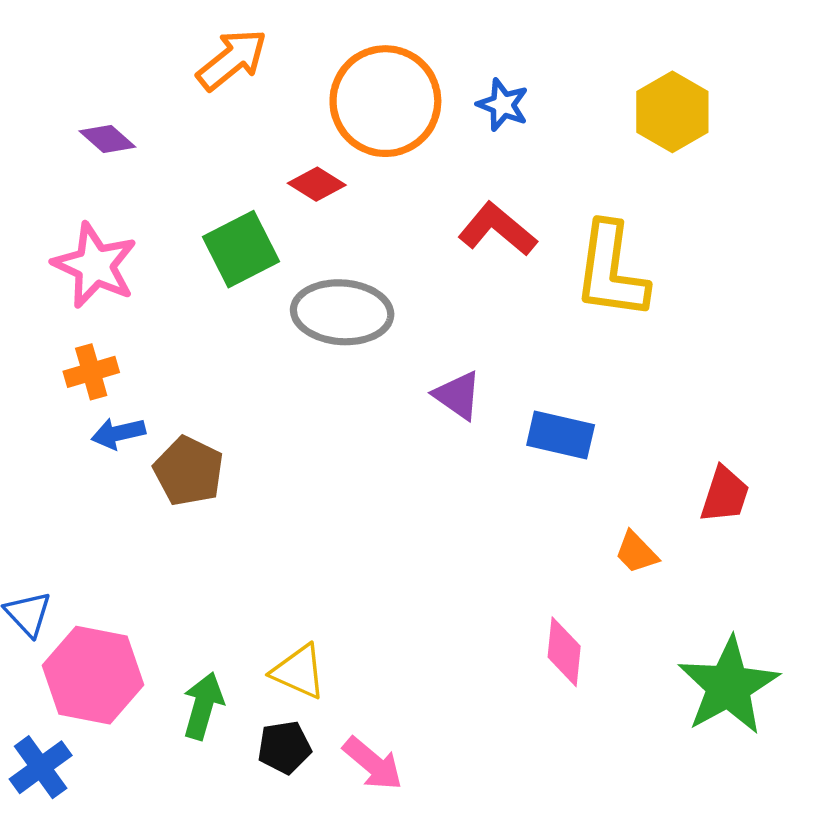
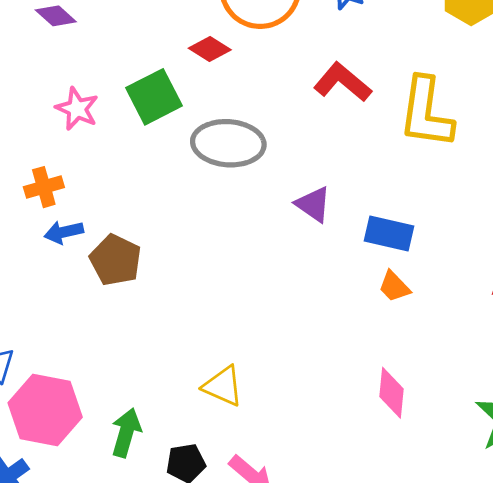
pink star: (95, 265) -> (77, 109), moved, size x0.7
orange trapezoid: (636, 552) -> (394, 287), moved
yellow triangle: (299, 672) -> (223, 386), moved

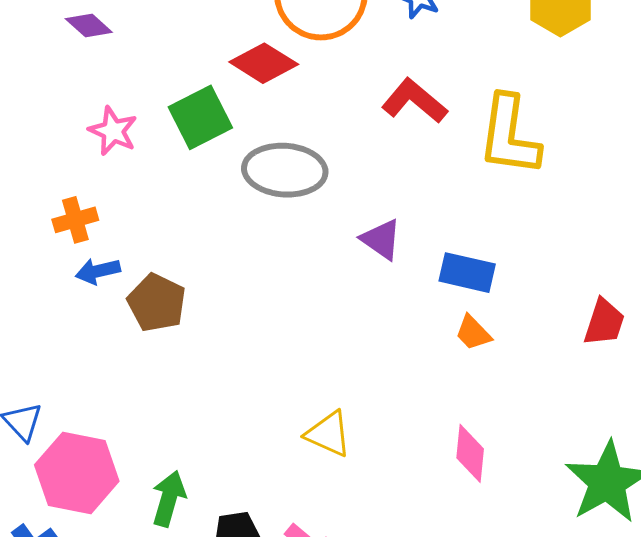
red diamond: (210, 49) -> (264, 63), size x1.4
yellow triangle: (223, 386) -> (328, 434), moved

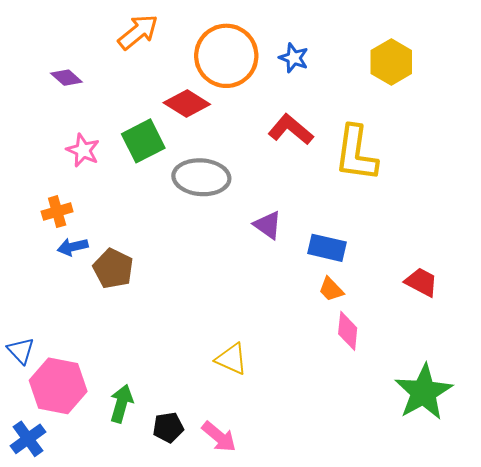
red trapezoid: (604, 322) -> (421, 282), turned -80
pink diamond: (470, 453) -> (348, 331), moved

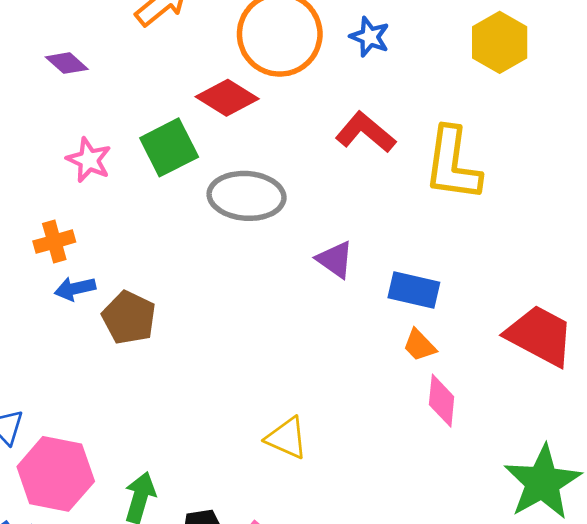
red trapezoid: (421, 282) -> (540, 336), size x1.6

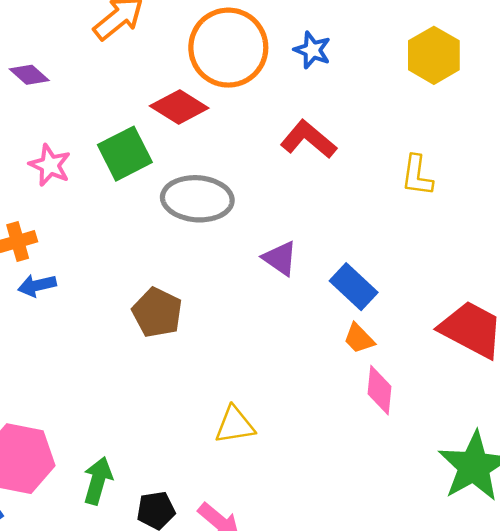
yellow L-shape: (453, 164) -> (417, 176), moved, size x0.6
blue rectangle: (414, 290) -> (354, 287), turned 30
brown pentagon: (129, 318) -> (157, 313), moved
yellow triangle: (287, 438) -> (235, 425), turned -33

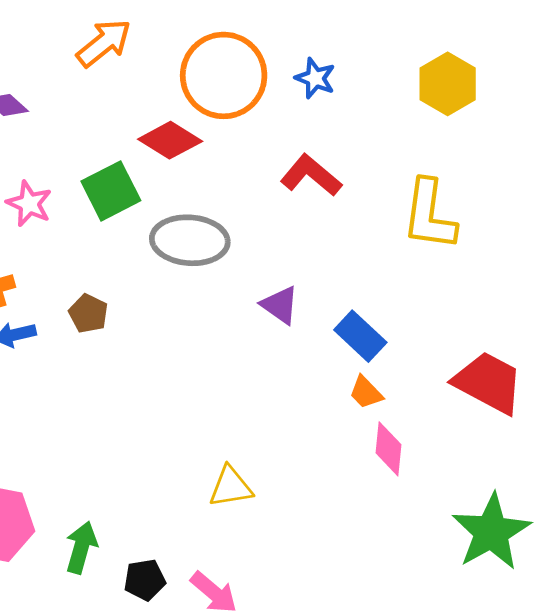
yellow L-shape: (417, 176) -> (429, 215), size x1.6
brown pentagon: (157, 313) -> (88, 314), moved, size x0.7

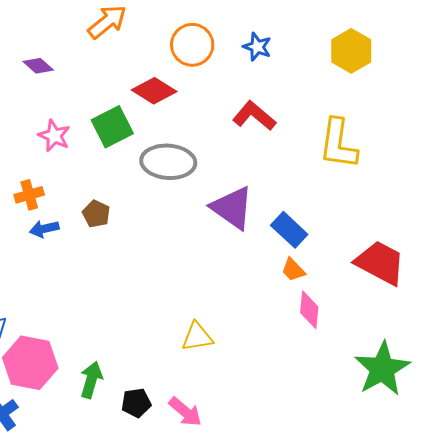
orange circle: (224, 75) -> (192, 45), size x0.7
purple triangle: (280, 305) -> (232, 208), size x1.6

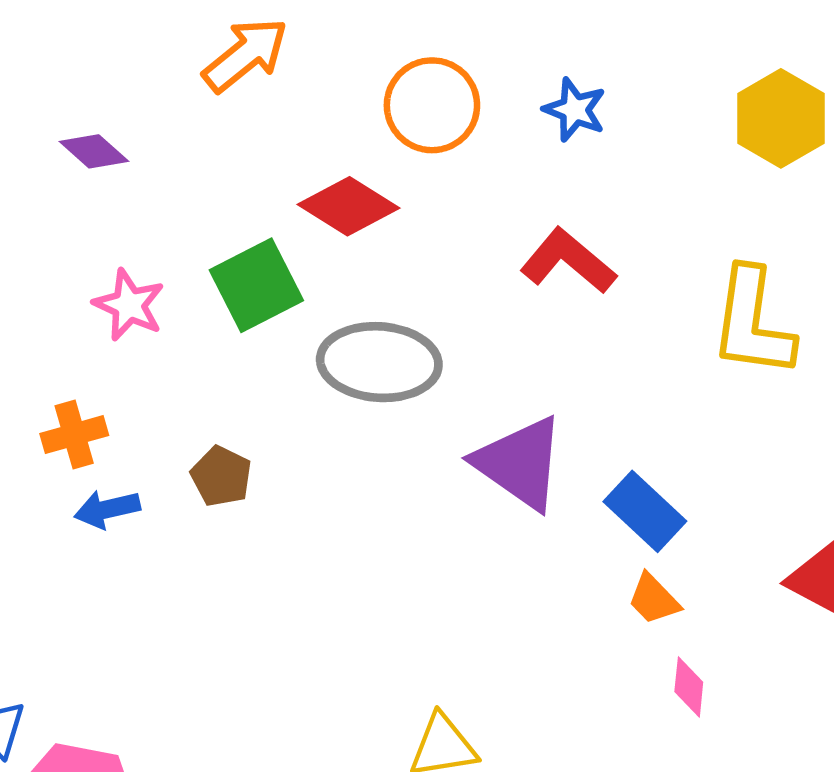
pink diamond: (309, 310) -> (689, 687), size x0.7

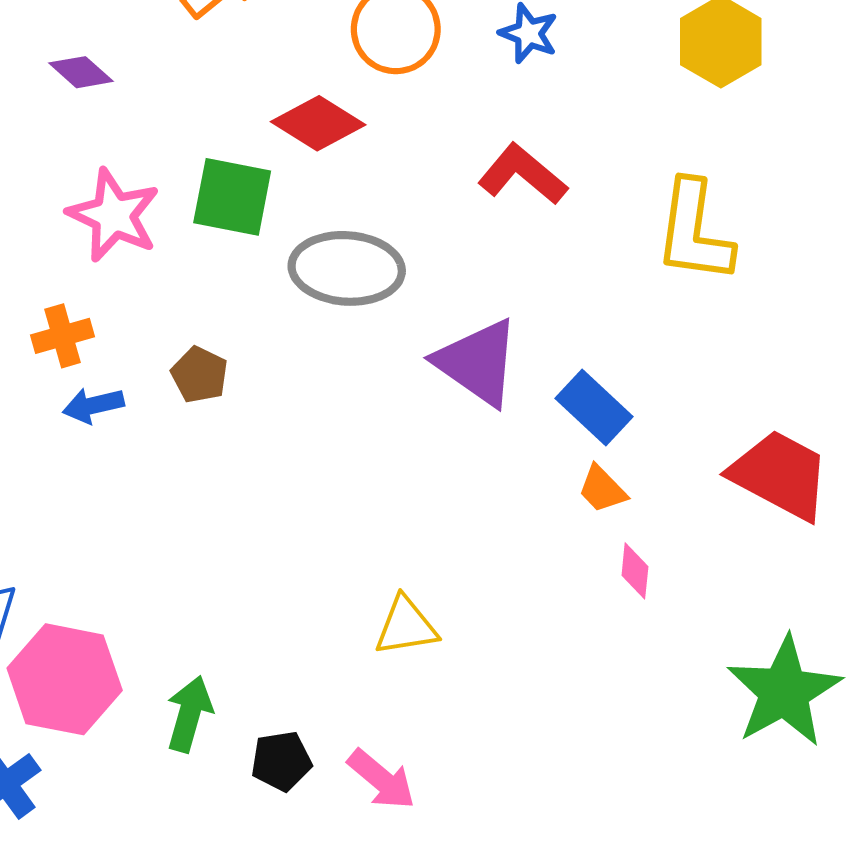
green square: (256, 285) -> (232, 197), turned 38
pink star: (129, 305) -> (114, 215), size x1.4

